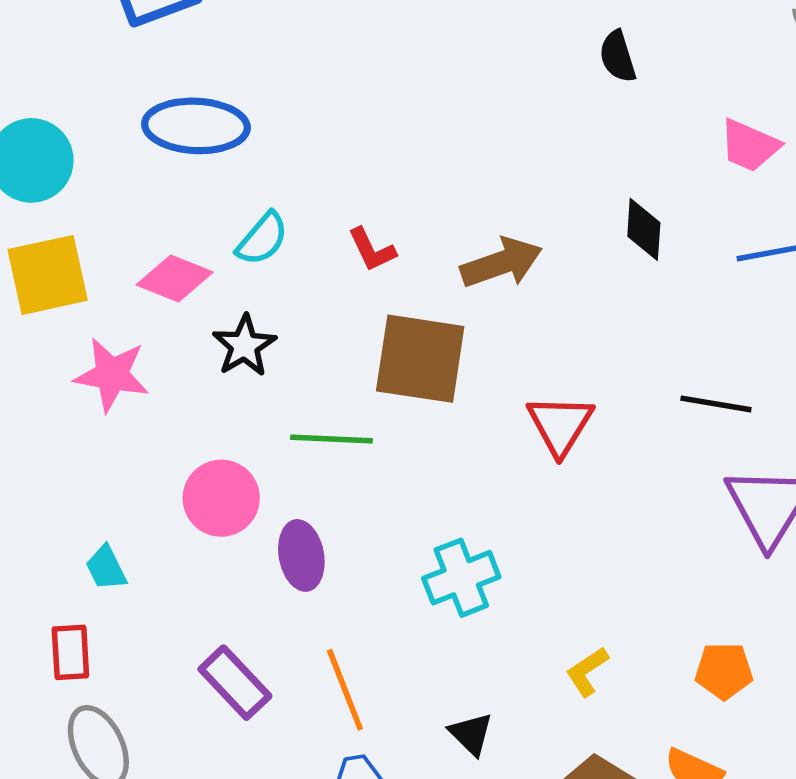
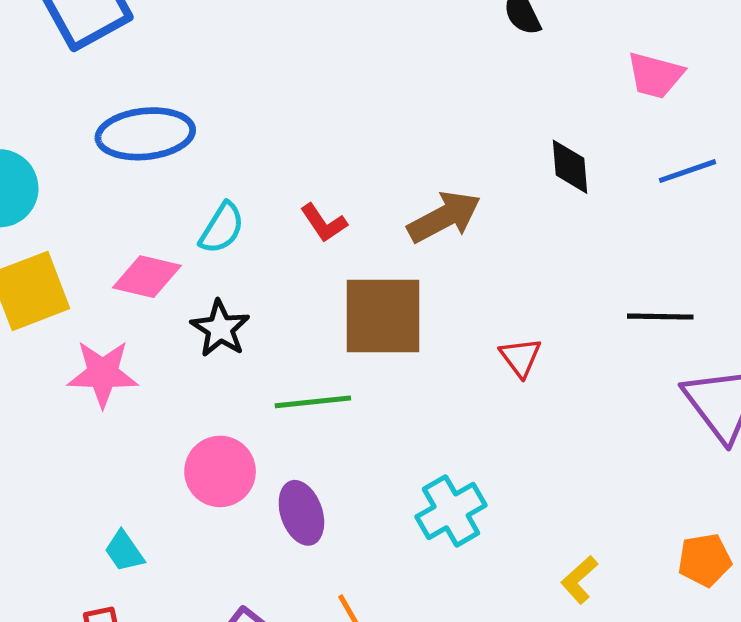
red triangle: (560, 425) -> (521, 357), size x0.7

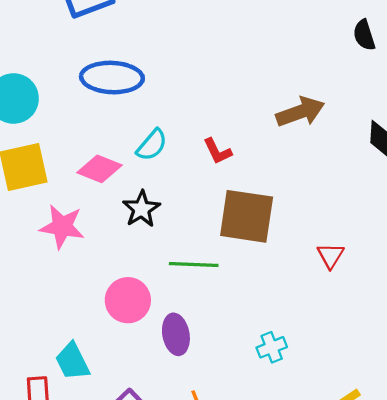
brown arrow: (444, 217) -> (300, 112), moved
cyan cross: (451, 511) -> (272, 347), size x0.7
cyan trapezoid: (124, 551) -> (72, 361), moved, size x1.4

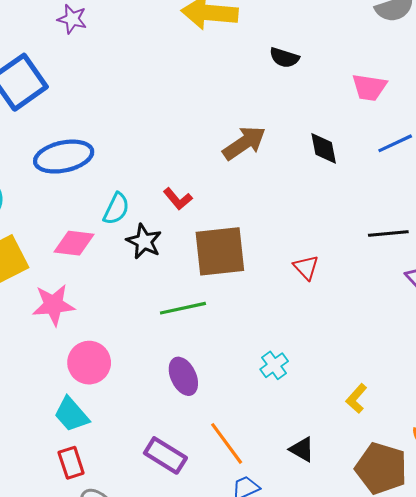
black semicircle: (364, 35) -> (284, 58), turned -40
black star: (141, 209) -> (144, 241), moved
pink circle: (128, 300) -> (89, 363), moved
cyan trapezoid: (72, 361) -> (71, 414), moved

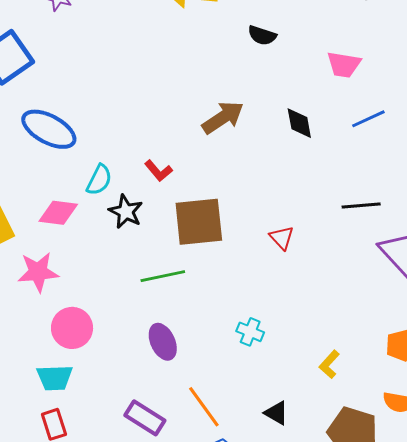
blue ellipse: (64, 157) -> (49, 129), turned 40
cyan cross: (274, 365) -> (250, 332), turned -32
cyan trapezoid: (71, 414) -> (55, 378), turned -51

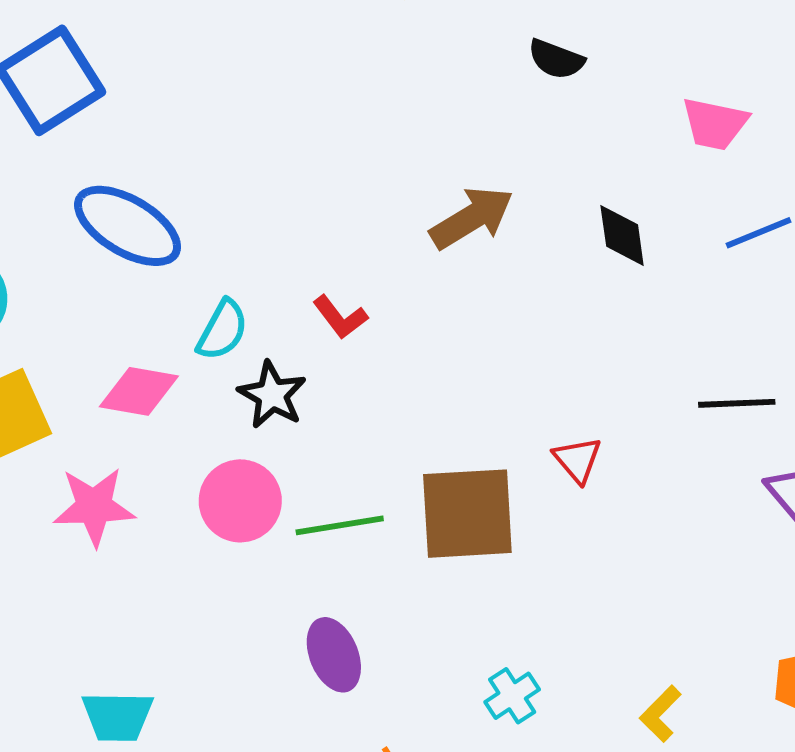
brown square: (199, 222) -> (467, 514), moved
pink circle: (72, 328) -> (240, 501), moved
cyan cross: (250, 332) -> (512, 696), moved, turned 32

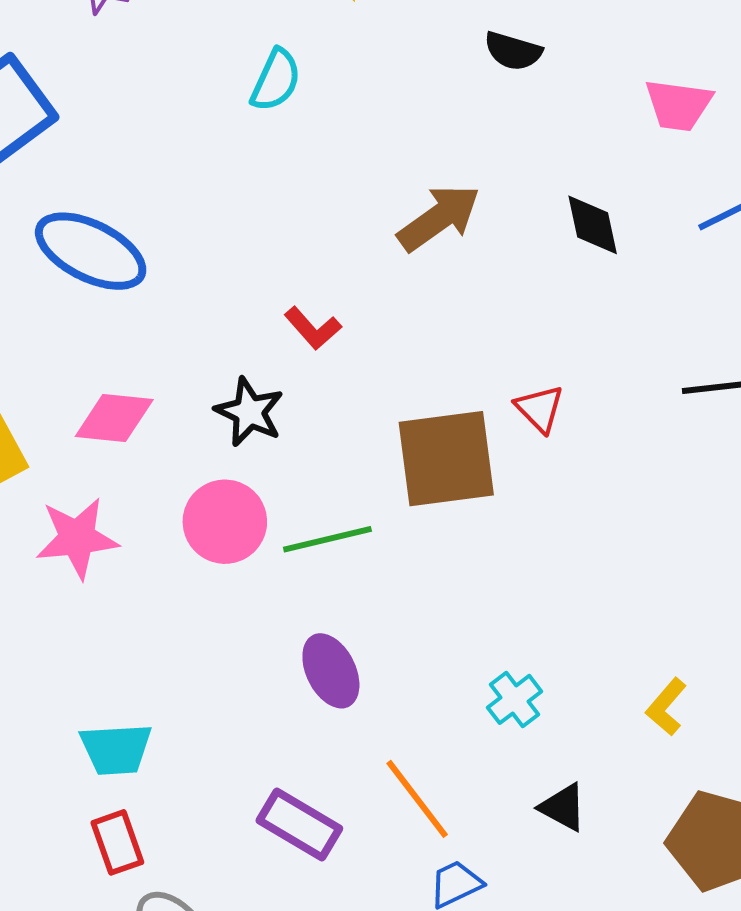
cyan semicircle: (222, 330) -> (276, 80), moved
red triangle: (577, 460) -> (540, 409), moved
brown square: (467, 514) -> (446, 459), moved

